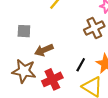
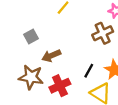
gray square: (24, 31) -> (31, 36), turned -32

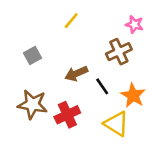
brown arrow: (51, 56) -> (76, 73), moved
black line: (89, 71) -> (102, 86), moved, turned -64

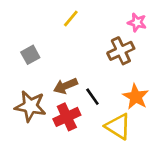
brown arrow: (76, 73) -> (65, 86), moved
black line: (102, 86) -> (92, 97), moved

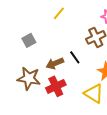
black line: (92, 97) -> (75, 57), moved

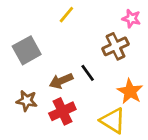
gray square: (29, 40) -> (27, 50), size x1.5
brown star: (29, 78) -> (27, 101), size x0.7

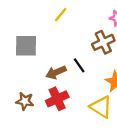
gray square: (27, 50) -> (26, 46), turned 30
brown star: (27, 101) -> (25, 101), moved

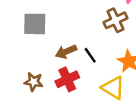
black line: (79, 65) -> (90, 55), moved

